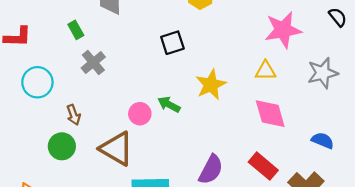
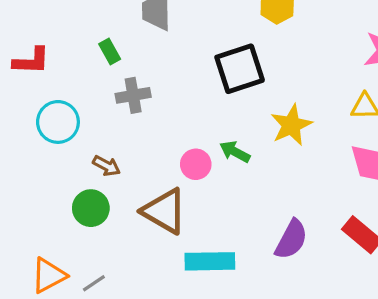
black square: (172, 43) -> (240, 69), size x1.5
gray cross: (93, 62) -> (133, 95), turned 30
brown arrow: (73, 115) -> (106, 166), turned -42

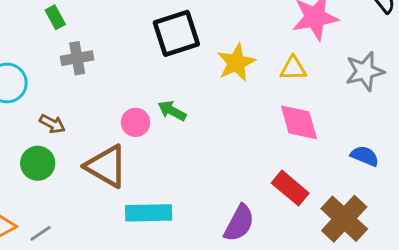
yellow star: (291, 125) -> (236, 63), moved
purple semicircle: (291, 239) -> (239, 223), moved

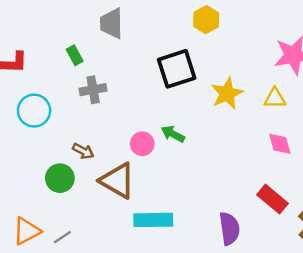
pink diamond: (299, 122) -> (280, 144), size x0.7
brown arrow: (52, 124) -> (83, 151), moved
purple semicircle: (239, 223) -> (229, 229), turned -36

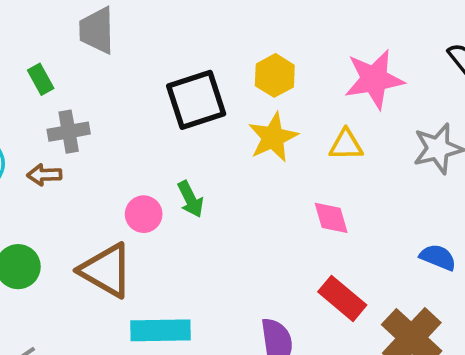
yellow hexagon: (206, 20) -> (275, 75), moved
green arrow: (173, 134) -> (190, 199), turned -145
pink diamond: (280, 144) -> (331, 218), moved
brown arrow: (83, 151) -> (44, 175), moved, turned 150

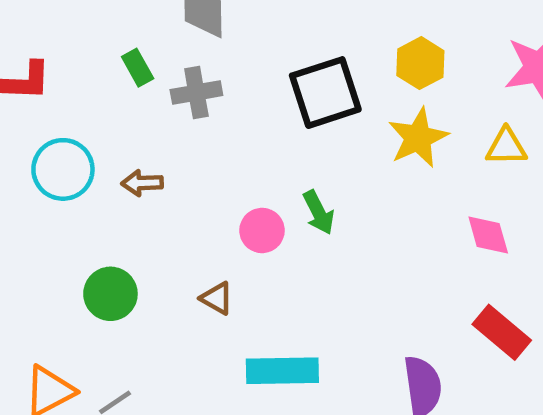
gray cross: (69, 132) -> (196, 93), moved
brown triangle: (106, 270) -> (217, 298), size x0.5

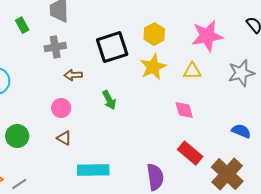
green rectangle: (138, 68) -> (22, 25), moved
brown arrow: (142, 183) -> (73, 75), moved
pink circle: (262, 230) -> (61, 108), moved

